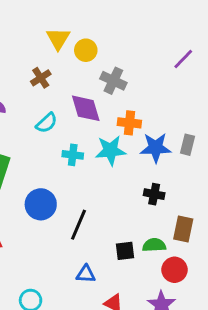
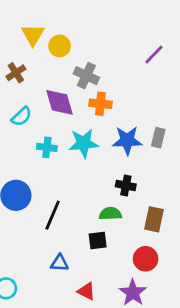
orange cross: (129, 123) -> (100, 104), moved
green semicircle: (154, 245) -> (110, 214), moved

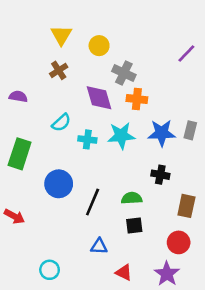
yellow triangle: (33, 35) -> (61, 35), moved
cyan semicircle: (22, 116) -> (61, 123), moved
green semicircle: (110, 214) -> (132, 198), moved

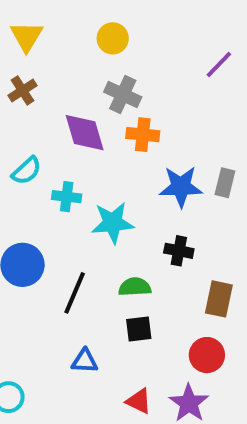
yellow circle: (99, 46) -> (113, 38), moved
cyan star: (121, 136) -> (113, 223), moved
red triangle: (124, 272) -> (139, 401), moved

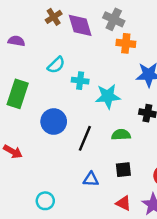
purple diamond: (85, 133) -> (80, 25), moved
black square: (139, 329) -> (123, 170), moved

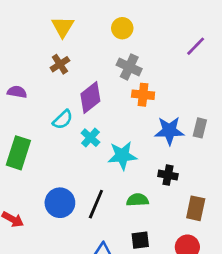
purple diamond: (80, 25) -> (90, 97), moved, turned 68
cyan cross: (80, 81) -> (90, 138), turned 35
blue circle: (54, 122) -> (60, 203), moved

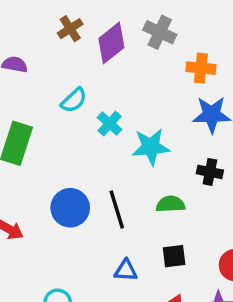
orange cross: (143, 95) -> (201, 68), moved
purple diamond: (90, 97) -> (111, 43), moved
black line: (96, 204) -> (117, 210), turned -40

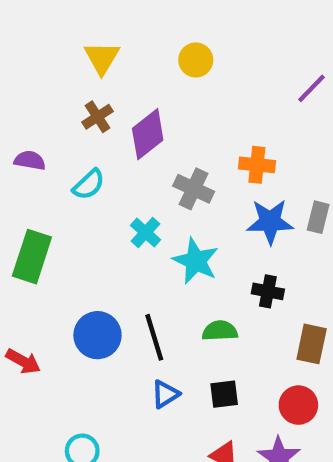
gray cross: (160, 32) -> (194, 189), moved
cyan semicircle: (74, 100) -> (89, 184), moved
cyan star: (151, 147) -> (196, 261), turned 30
blue triangle: (126, 270) -> (165, 394), moved, turned -35

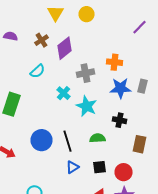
yellow triangle: (102, 58) -> (56, 13), moved
purple semicircle: (30, 160) -> (10, 36), moved
gray cross: (194, 189) -> (86, 73), turned -36
red circle: (298, 405) -> (124, 172), moved

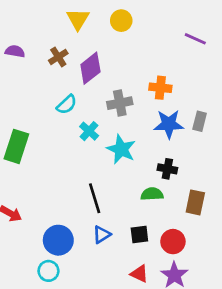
purple line: (140, 27) -> (195, 39), turned 70
cyan semicircle: (38, 71) -> (67, 105), moved
green semicircle: (98, 138) -> (152, 194), moved
blue circle: (42, 140) -> (58, 240), moved

